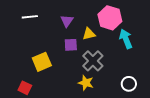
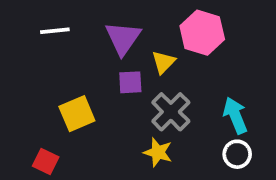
purple triangle: (67, 21) -> (123, 38), size x1.5
yellow triangle: (89, 34) -> (163, 62), turned -32
cyan arrow: (126, 39) -> (235, 115), moved

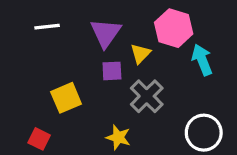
cyan arrow: (235, 115) -> (202, 60), moved
yellow star: (158, 152) -> (118, 137), moved
white circle: (237, 154) -> (204, 133), size x1.5

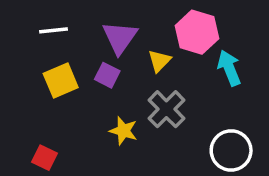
purple square: (112, 71) -> (107, 75), moved, turned 30
yellow square: (66, 98) -> (61, 81), moved
yellow star: (118, 137) -> (123, 131), moved

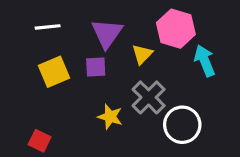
purple square: (107, 75) -> (96, 67), turned -30
white circle: (231, 150) -> (182, 125), moved

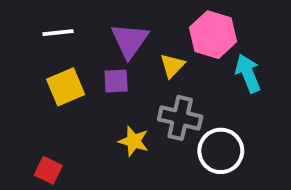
gray cross: (149, 97) -> (180, 118), turned -32

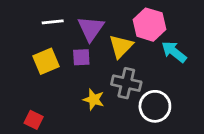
white line: (58, 33) -> (53, 22), moved
yellow triangle: (172, 66) -> (121, 46), size x1.4
cyan arrow: (248, 73) -> (174, 52), turned -30

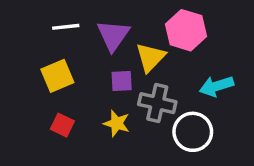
cyan arrow: (174, 52) -> (216, 86), moved, turned -55
purple square: (81, 57) -> (122, 81), moved
red square: (34, 120) -> (62, 125), moved

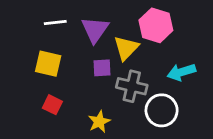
yellow square: (57, 76) -> (48, 64), turned 36
yellow star: (117, 123) -> (99, 122), moved, turned 30

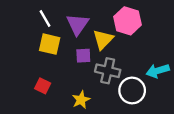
white line: (55, 23) -> (45, 18), turned 66
yellow square: (48, 64) -> (50, 44), moved
cyan arrow: (181, 72) -> (158, 71), moved

